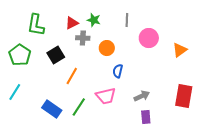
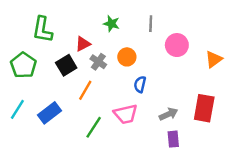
red triangle: (72, 23) -> (83, 44), moved
gray cross: (83, 38) -> (98, 62), moved, turned 32
red rectangle: (184, 96) -> (204, 108), moved
blue rectangle: (52, 109) -> (50, 113), moved, turned -72

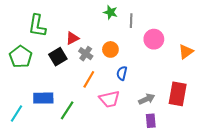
green star: (111, 24) -> (110, 12), moved
orange line: (85, 90) -> (89, 79), moved
cyan line: (17, 109) -> (17, 113), moved
blue rectangle: (50, 113) -> (43, 98), turned 36
green line: (94, 127) -> (67, 110), moved

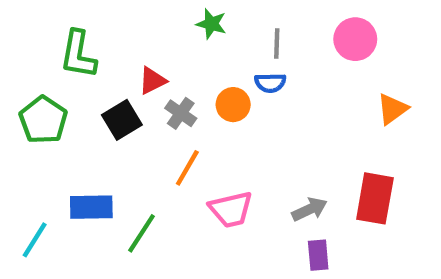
green star: (110, 12) -> (211, 24), moved
pink circle: (154, 39) -> (355, 39), moved
blue semicircle: (122, 73) -> (270, 83), moved, turned -104

